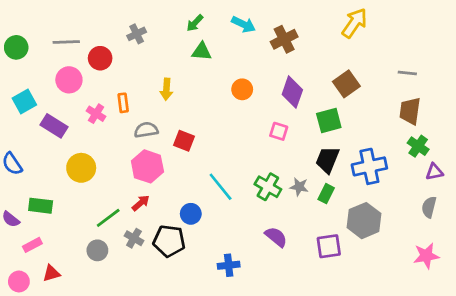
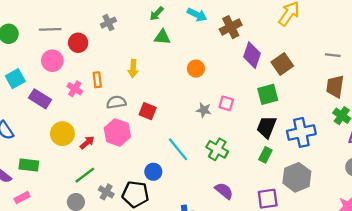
purple diamond: (292, 92) -> (252, 55), moved
gray star: (299, 187) -> (204, 110), moved
red arrow: (141, 203) -> (87, 143), moved

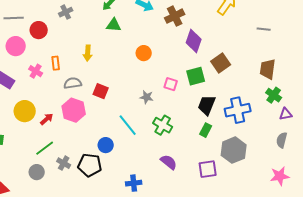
gray line: (333, 55) -> (264, 29), moved
brown square: (282, 64) -> (221, 63), moved
green square: (268, 94) -> (196, 76), moved
gray star: (204, 110) -> (147, 97), moved

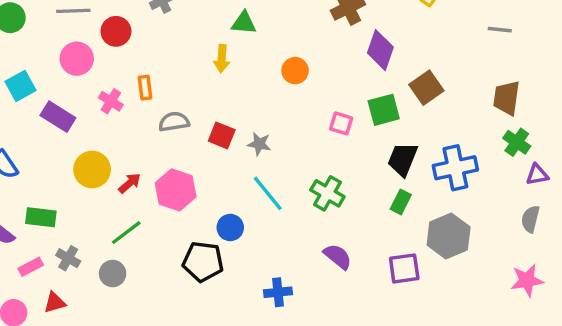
yellow arrow: (88, 53) -> (222, 59), moved
gray star: (147, 97) -> (259, 144), moved
pink hexagon: (74, 110) -> (176, 190), moved
gray cross: (64, 163) -> (68, 258), moved

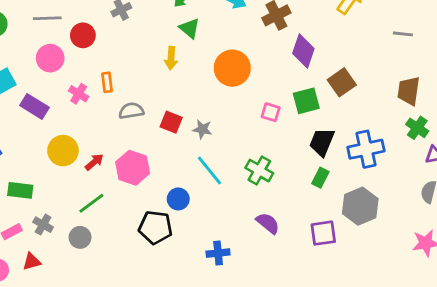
green triangle: (244, 23) -> (190, 28), turned 35
orange circle: (295, 71) -> (232, 68), size x1.6

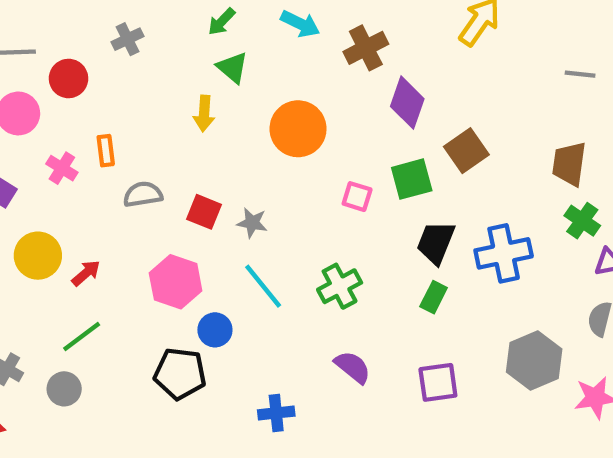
gray line: (403, 34) -> (580, 74), moved
pink hexagon: (133, 168) -> (176, 282), moved
green cross: (259, 171) -> (340, 286), turned 32
gray hexagon: (360, 206) -> (534, 360), moved

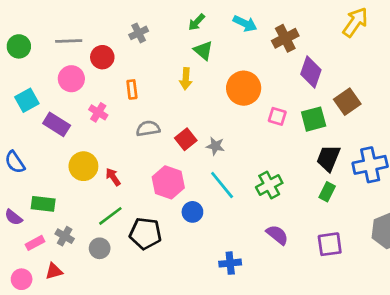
orange rectangle: (106, 151) -> (132, 89), moved
pink square: (357, 197) -> (277, 116), moved
red square: (204, 212) -> (186, 139), turned 30
red arrow: (86, 273) -> (113, 177), turned -84
black pentagon: (180, 374) -> (145, 233), moved

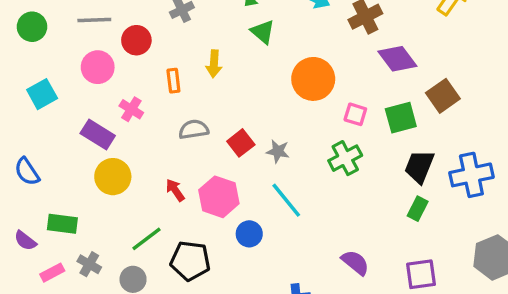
purple diamond: (311, 72) -> (397, 59), turned -56
yellow arrow: (186, 79) -> (214, 64), moved
purple rectangle: (57, 124) -> (98, 135), moved
red arrow: (113, 177) -> (175, 190), moved
green cross: (269, 185) -> (345, 158), moved

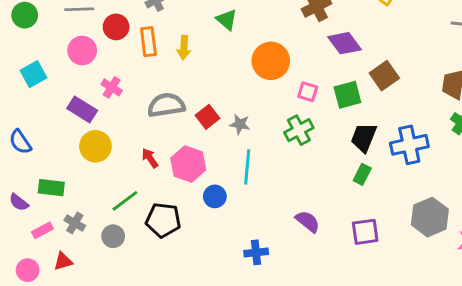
orange rectangle: (173, 81) -> (148, 42), moved, size x1.4
gray semicircle: (194, 129) -> (166, 105), size x1.4
cyan line: (286, 200) -> (247, 167), turned 44

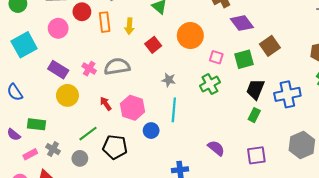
cyan square: (34, 74) -> (24, 45), size x1.4
pink cross: (112, 87) -> (89, 69), moved
red square: (207, 117) -> (153, 45), moved

